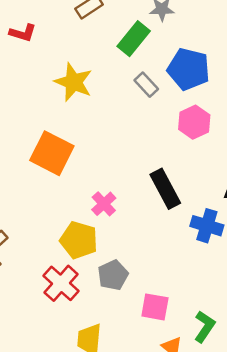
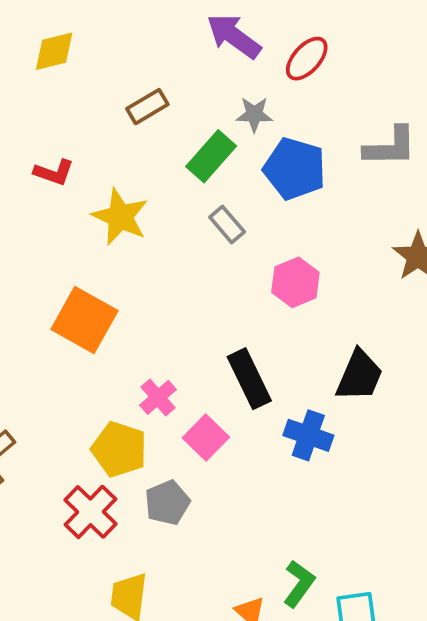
red L-shape: (23, 33) -> (54, 172), moved
blue pentagon: (189, 69) -> (295, 169), moved
pink square: (155, 307) -> (206, 438), moved, turned 32

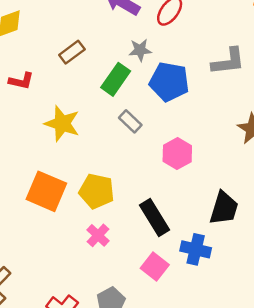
red L-shape: (54, 172) -> (21, 81), moved
pink square: (206, 438) -> (155, 266), moved
yellow pentagon: (119, 449) -> (97, 191), moved

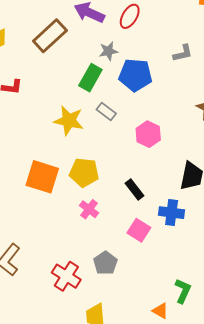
brown rectangle: (72, 52) -> (50, 36), moved, size x1.6
gray L-shape: (228, 61) -> (183, 53), size x0.7
yellow star: (62, 124) -> (69, 121), moved
black rectangle: (154, 217) -> (135, 189), size x0.7

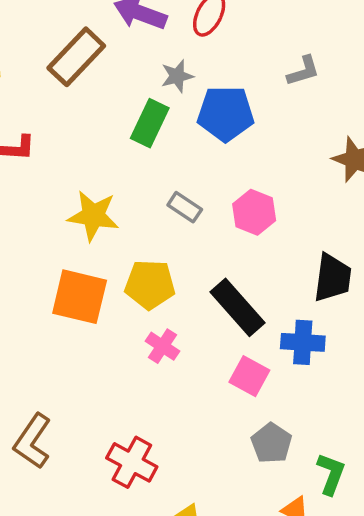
gray rectangle: (106, 111) -> (185, 207), moved
yellow star: (69, 121) -> (93, 216), moved
black rectangle: (135, 189) -> (237, 307), size x1.6
gray pentagon: (105, 263) -> (271, 443), moved

